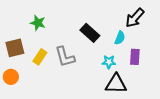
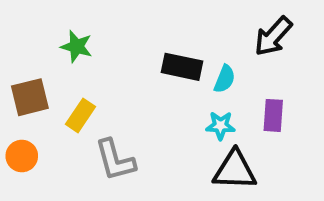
black rectangle: (90, 33) -> (182, 67), turned -30
cyan semicircle: (120, 38) -> (225, 79), moved
gray L-shape: (65, 57) -> (115, 160), moved

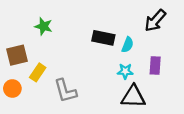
yellow rectangle: (81, 115) -> (38, 72), moved

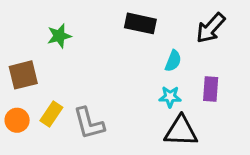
green star: (43, 26) -> (59, 36), turned -30
black rectangle: (103, 38) -> (140, 23), moved
yellow rectangle: (38, 72) -> (51, 114), moved

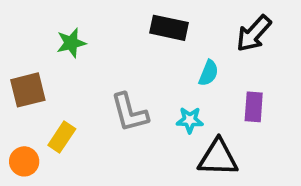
cyan star: (170, 97) -> (190, 120), moved
orange circle: (17, 120) -> (24, 161), moved
gray L-shape: (89, 123) -> (130, 113), moved

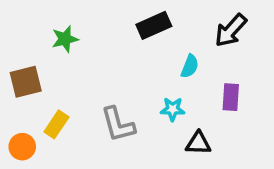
black rectangle: (169, 28) -> (154, 25), turned -36
gray L-shape: (130, 113) -> (118, 124), moved
black triangle: (218, 158) -> (198, 143), size x0.7

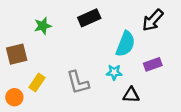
black rectangle: (154, 25) -> (89, 18), moved
cyan semicircle: (190, 66) -> (125, 44), size x1.6
purple rectangle: (231, 97) -> (153, 64), turned 66

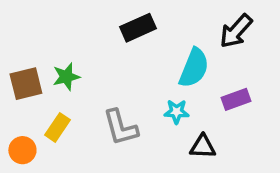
green star: (43, 26) -> (66, 77), moved

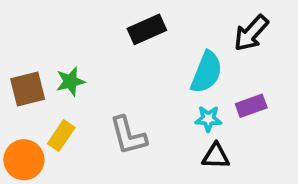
cyan star: (176, 112) -> (208, 119), moved
orange circle: (22, 150) -> (24, 160), size x1.4

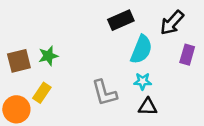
black rectangle: (147, 29) -> (121, 20), moved
purple rectangle: (251, 106) -> (187, 55), moved, turned -54
gray L-shape: (128, 136) -> (104, 93), moved

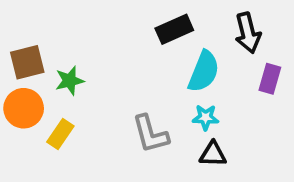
black arrow: (172, 23) -> (248, 33), turned -56
brown square: (19, 61) -> (27, 62), moved
orange circle: (16, 109) -> (24, 108), moved

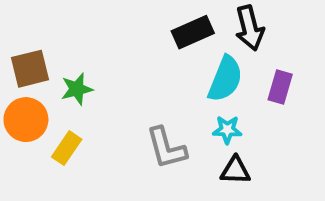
black arrow: (248, 33) -> (250, 28), moved
purple rectangle: (270, 79) -> (280, 87), moved

